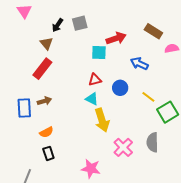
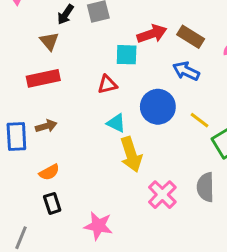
brown rectangle: (153, 31) -> (191, 37), moved
red rectangle: (42, 69) -> (43, 78), turned 40
red triangle: (95, 80) -> (107, 84), moved
blue circle: (120, 88) -> (158, 107), size x1.5
pink star: (91, 169) -> (98, 226), moved

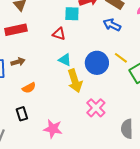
red triangle: (107, 84) -> (59, 34), turned 32
blue circle: (158, 107) -> (97, 63), moved
orange semicircle: (49, 172) -> (29, 88), moved
gray semicircle: (205, 187) -> (127, 129), moved

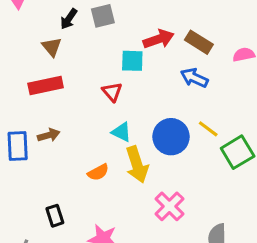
red triangle: (59, 34) -> (112, 92), turned 32
orange semicircle: (29, 88) -> (98, 172), moved

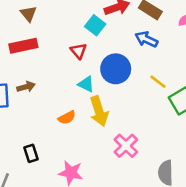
cyan square: (132, 61) -> (95, 25), turned 36
blue circle: (171, 137) -> (116, 69), moved

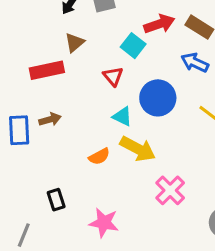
brown triangle: (28, 14) -> (75, 42), moved, turned 30
yellow arrow: (99, 111) -> (138, 149), turned -44

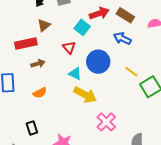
brown arrow: (50, 119) -> (38, 64), moved
orange semicircle: (99, 156) -> (40, 93), moved

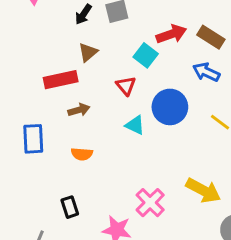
orange semicircle: (40, 93) -> (82, 154), turned 32
yellow arrow: (85, 95) -> (203, 190), moved
pink cross: (106, 122) -> (150, 203), moved

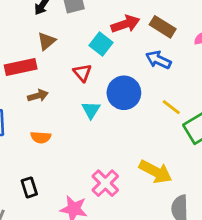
cyan triangle: (135, 125) -> (91, 110), turned 36

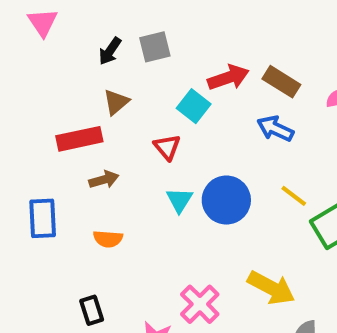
blue circle: (124, 93) -> (226, 200), moved

